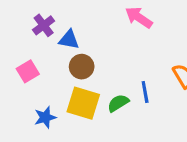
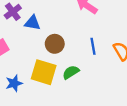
brown circle: (82, 67) -> (55, 44), moved
blue line: (145, 92) -> (93, 46), moved

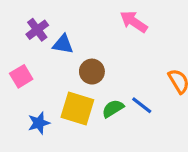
blue line: (93, 46) -> (142, 105), moved, turned -42

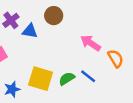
pink arrow: (134, 22) -> (91, 43), moved
brown circle: (92, 72) -> (54, 16), moved

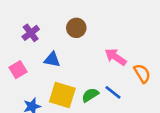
blue triangle: (30, 31) -> (52, 60), moved

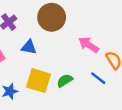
brown circle: (76, 28) -> (52, 17), size x1.5
blue line: (113, 92) -> (98, 78), moved

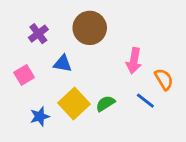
pink arrow: (89, 45) -> (134, 61), turned -114
yellow square: (38, 81) -> (74, 104), turned 30

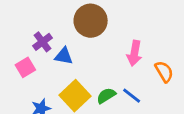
purple cross: (38, 34) -> (42, 42), moved
blue line: (145, 101) -> (132, 96), moved

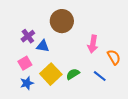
pink square: (25, 67) -> (25, 63), moved
blue line: (132, 96) -> (100, 76), moved

